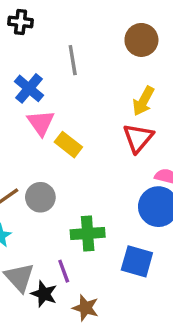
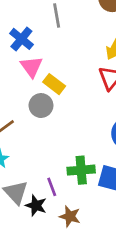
gray circle: (40, 197) -> (41, 106), moved
green cross: (88, 233) -> (81, 170), moved

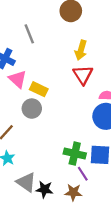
green cross: (81, 170) -> (75, 153), turned 30
purple line: (52, 187) -> (83, 174), moved

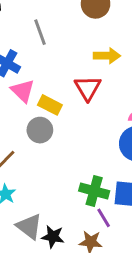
yellow arrow: (81, 50) -> (107, 56), turned -108
red triangle: (83, 75) -> (88, 88), moved

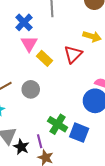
gray circle: (40, 130) -> (31, 89), moved
purple line: (104, 218) -> (40, 141), moved

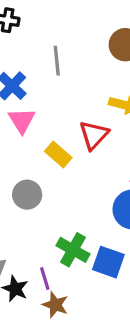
yellow rectangle: (45, 58) -> (58, 155), moved

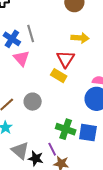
gray line: (57, 61) -> (31, 33), moved
yellow rectangle: (58, 155) -> (59, 76), moved

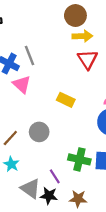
yellow arrow: (80, 38) -> (82, 36), moved
red triangle: (66, 59) -> (88, 59), moved
purple line: (52, 149) -> (55, 176), moved

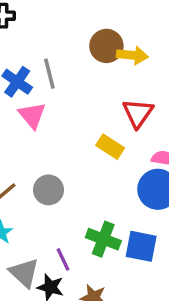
brown circle: (75, 16) -> (106, 46), moved
red triangle: (88, 59) -> (138, 113), moved
yellow rectangle: (66, 100) -> (110, 147), moved

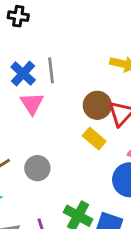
brown circle: (106, 46) -> (97, 105), moved

